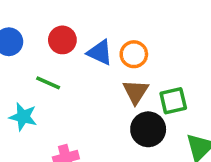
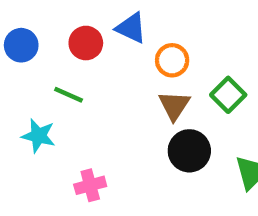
blue triangle: (100, 52) -> (131, 28), moved
green square: (173, 101) -> (228, 95), moved, turned -32

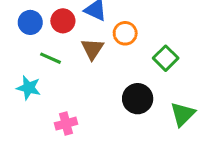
blue circle: (21, 45) -> (30, 22), moved
brown triangle: (174, 106) -> (92, 49), moved

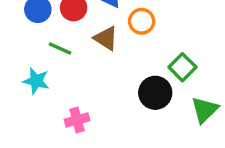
brown triangle: (92, 49) -> (106, 38), turned -30
green square: (166, 58) -> (182, 67), moved

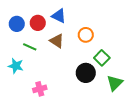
orange circle: (142, 21) -> (86, 35), moved

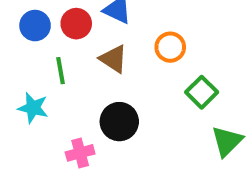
green line: (30, 47) -> (61, 71), turned 56
black circle: (86, 73) -> (119, 122), moved

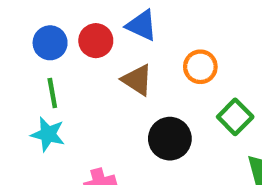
green line: (61, 71) -> (52, 93), moved
black circle: (119, 122) -> (170, 139), moved

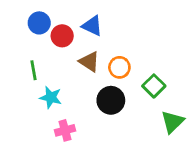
blue circle: (50, 43) -> (39, 23), moved
orange circle: (200, 67) -> (119, 67), moved
cyan star: (48, 134) -> (51, 97), moved

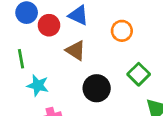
orange circle: (119, 67) -> (122, 31), moved

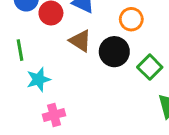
cyan star: (38, 85) -> (39, 79), turned -30
black circle: (97, 88) -> (114, 52), moved

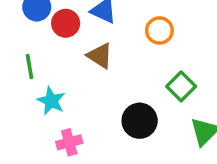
black circle: (114, 52) -> (140, 121), moved
cyan star: (39, 79) -> (51, 101), turned -30

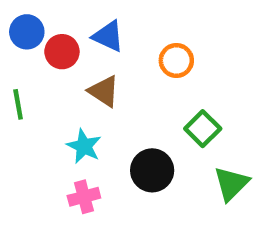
cyan star: (51, 101) -> (84, 146), moved
pink cross: (69, 142) -> (84, 197), moved

